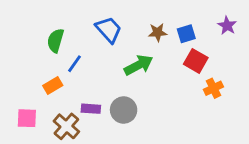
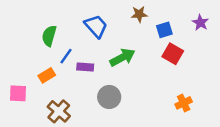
brown star: (158, 32) -> (139, 14), moved
orange cross: (213, 88) -> (184, 103), moved
purple rectangle: (91, 109) -> (85, 67), moved
pink square: (27, 118) -> (18, 93), moved

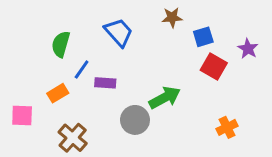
purple star: (200, 23) -> (248, 49), moved
green arrow: (122, 57) -> (165, 98), moved

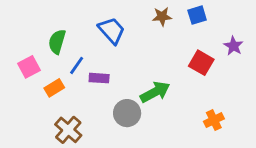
blue square: (203, 37) -> (197, 15), moved
pink square: (22, 115) -> (29, 67), moved, turned -30

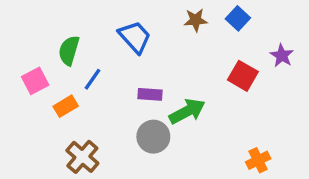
blue square: (197, 15) -> (238, 18), turned -30
purple rectangle: (99, 78) -> (150, 94), moved
orange cross: (214, 120) -> (258, 160), moved

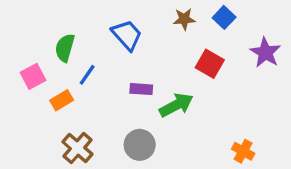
purple star: (282, 56) -> (265, 52), size x1.4
red square: (243, 76) -> (210, 64), moved
gray circle: (153, 137) -> (140, 145), moved
orange cross: (258, 160) -> (243, 151), turned -35

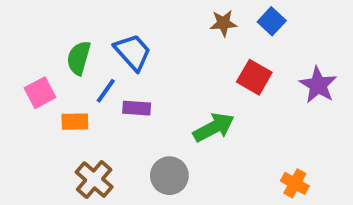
blue trapezoid: (127, 35) -> (133, 52), moved
purple star: (265, 52) -> (318, 85), moved
purple rectangle: (141, 89) -> (137, 108), moved
orange rectangle: (62, 100) -> (75, 122), turned 30

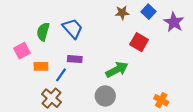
purple star: (318, 85) -> (174, 22), moved
blue line: (106, 91) -> (61, 75), moved
gray circle: (169, 176) -> (105, 96), moved

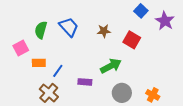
brown star: (122, 13) -> (104, 31), moved
purple rectangle: (75, 59) -> (85, 82), moved
gray circle: (105, 96) -> (122, 93), moved

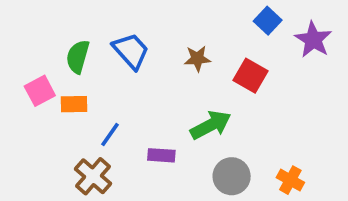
orange rectangle: (39, 63) -> (74, 104), moved

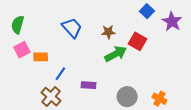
green semicircle: (78, 57) -> (18, 25), moved
green arrow: (211, 125) -> (116, 54), moved

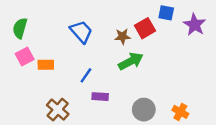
blue square: (147, 11) -> (166, 13), turned -32
red square: (138, 41) -> (145, 28), moved, turned 30
blue line: (60, 74) -> (86, 75), moved

